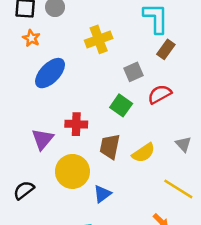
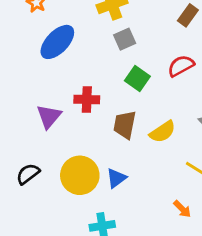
gray square: (133, 72) -> (125, 39), moved
yellow circle: (72, 171) -> (80, 175), moved

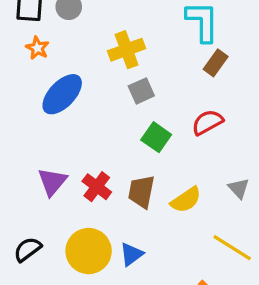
red cross: (87, 100) -> (97, 187), moved, turned 35

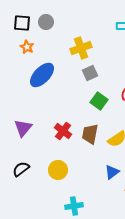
purple triangle: (52, 182) -> (23, 128), moved
yellow circle: (89, 251) -> (58, 170), size x0.7
blue triangle: (131, 254) -> (112, 172), moved

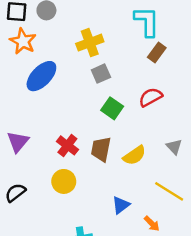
orange star: (27, 47) -> (23, 41), size x1.5
yellow circle: (58, 170) -> (64, 181), moved
blue triangle: (112, 172) -> (121, 205), moved

